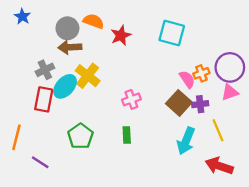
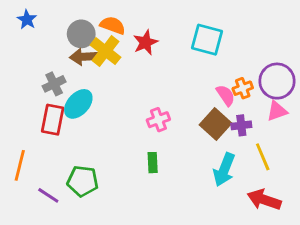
yellow cross: (88, 76) -> (106, 51), moved
green pentagon: (80, 136) -> (83, 181), moved, turned -30

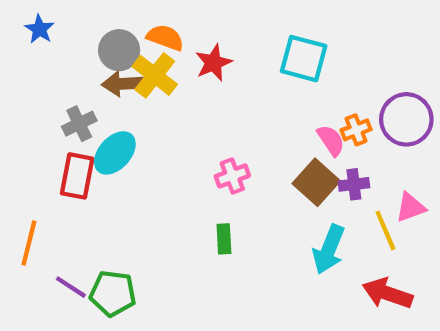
pink triangle: (277, 111) -> (411, 207), moved
green pentagon: (83, 181) -> (113, 293), moved

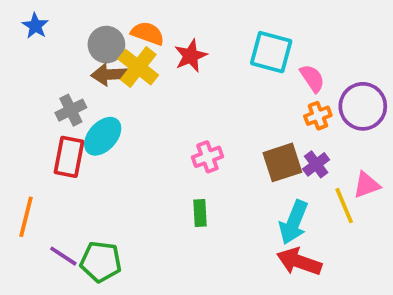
pink semicircle: (331, 140) -> (312, 78), moved
brown square: (316, 182) -> (282, 162), turned 30
purple cross: (354, 184) -> (316, 164), turned -30
red arrow: (387, 293) -> (299, 262), moved

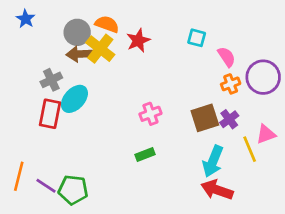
cyan square: (271, 52) -> (197, 38), size x0.6
green rectangle: (200, 213) -> (145, 155), turned 72
orange line: (26, 217) -> (19, 176), moved

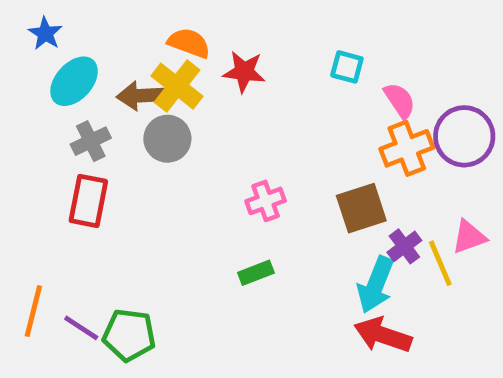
gray circle: (77, 32) -> (167, 139), moved
red star: (138, 40) -> (244, 72), turned 30
orange cross: (231, 84) -> (407, 148), size x1.5
cyan ellipse: (74, 99) -> (74, 81), moved
purple cross: (229, 119) -> (404, 246), moved

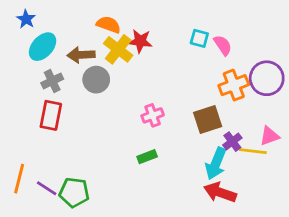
yellow cross: (177, 86) -> (118, 49), moved
pink semicircle: (400, 100) -> (223, 45), moved
yellow line: (440, 263) -> (253, 151), turned -60

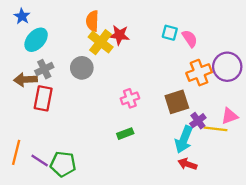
orange semicircle: (109, 25) -> (92, 21), turned -108
brown arrow: (81, 55) -> (25, 80), moved
red arrow: (220, 192) -> (187, 164), size x0.7

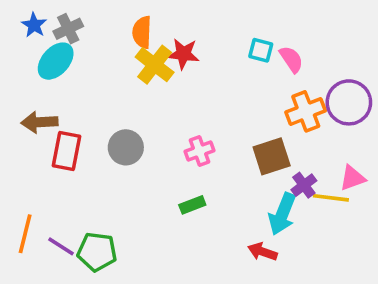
gray circle: (82, 68) -> (126, 147), moved
gray cross: (44, 69) -> (68, 29), moved
red arrow: (187, 164) -> (263, 252), moved

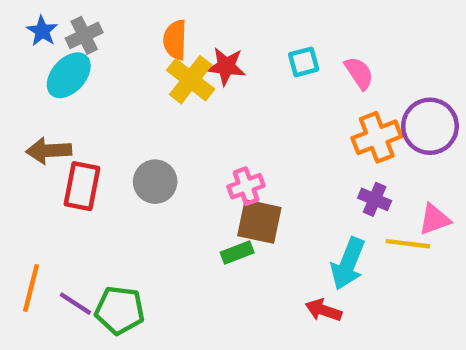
cyan square: (261, 50) -> (304, 62), moved, turned -30
brown square: (272, 156) -> (259, 222), moved, turned 30
purple cross: (304, 185) -> (375, 199), moved, turned -30

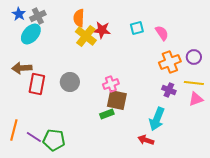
purple circle: (430, 126) -> (194, 57), size x0.6
yellow line: (408, 244) -> (194, 83), moved

